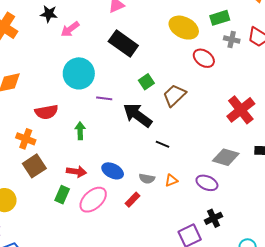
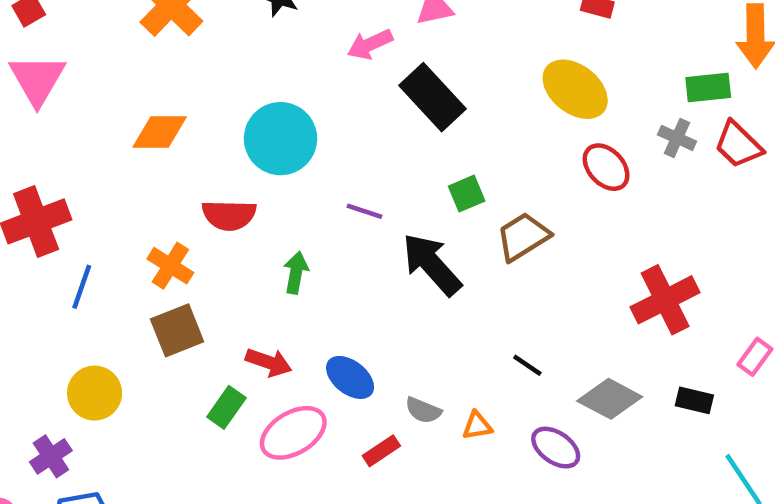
green rectangle: (220, 18) -> (708, 88), moved
pink arrow: (70, 29) -> (370, 44), moved
cyan circle: (79, 73) -> (280, 139), moved
black line: (163, 144) -> (527, 365), moved

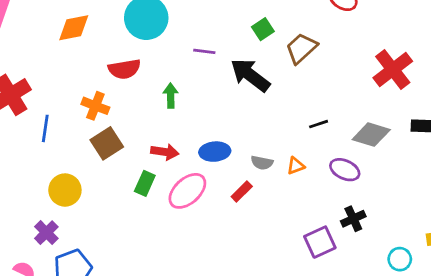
black line: (527, 365) -> (319, 124), turned -42
blue ellipse: (350, 377) -> (215, 152), turned -32

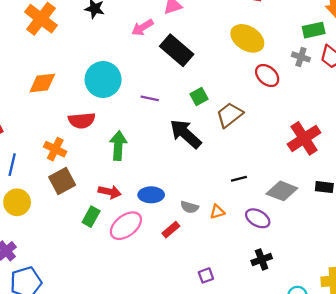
purple line: (204, 51) -> (150, 98), moved
green arrow: (171, 96) -> (118, 146), size x1.4
yellow circle: (65, 190) -> (17, 202), moved
purple square: (320, 242) -> (206, 275), moved, size x0.6

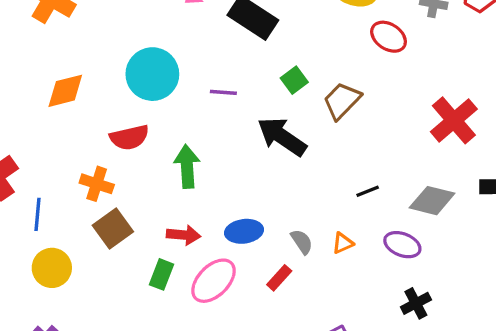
gray semicircle: (190, 207) -> (302, 242), turned -132

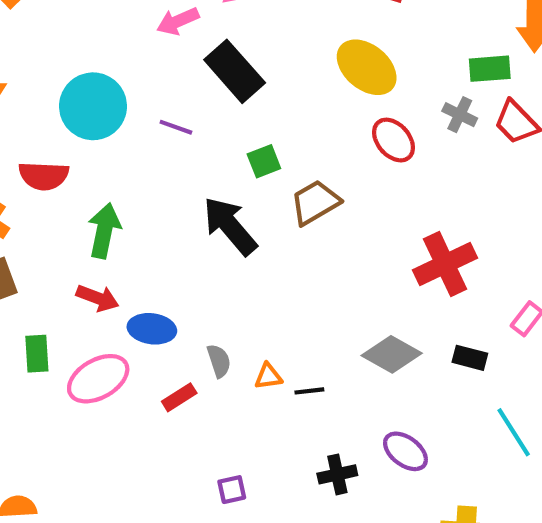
purple line: (223, 92) -> (176, 127), moved
black line: (368, 191) -> (309, 391), moved
red arrow: (184, 235) -> (98, 298), moved
purple ellipse: (402, 245) -> (405, 451), moved
green rectangle: (162, 274) -> (37, 354), turned -40

